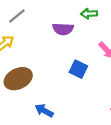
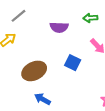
green arrow: (89, 14) -> (90, 18), moved
brown ellipse: (18, 79) -> (34, 71), moved

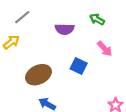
green arrow: (90, 18) -> (97, 19), turned 32

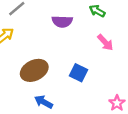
blue square: (79, 66) -> (78, 73), moved

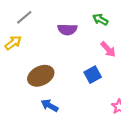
blue square: (78, 73) -> (93, 75), moved, turned 35

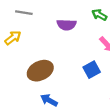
gray line: (24, 17) -> (24, 13), turned 49

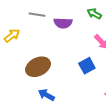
gray line: (24, 13) -> (37, 15), moved

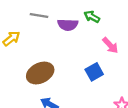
green arrow: (94, 14) -> (92, 17), moved

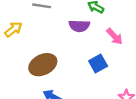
purple semicircle: (68, 25) -> (79, 26), moved

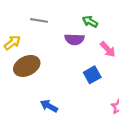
brown ellipse: (43, 65) -> (27, 66), moved

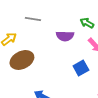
green arrow: (90, 22) -> (87, 23), moved

